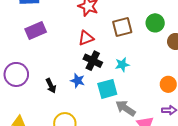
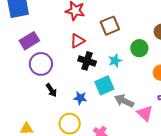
green circle: (155, 23) -> (139, 48), moved
purple circle: (16, 74) -> (41, 64), moved
blue star: (78, 81) -> (80, 98), moved

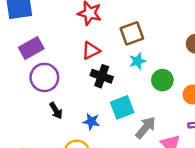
green circle: (139, 48) -> (162, 80), moved
cyan star: (115, 61) -> (137, 61), moved
gray arrow: (124, 101) -> (146, 128), turned 102

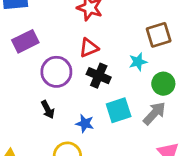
brown square: (132, 33) -> (159, 35), moved
purple circle: (44, 77) -> (56, 72), moved
gray arrow: (146, 128) -> (154, 113), moved

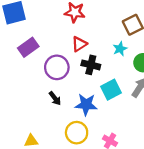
blue star: (85, 124) -> (86, 105), size x1.5

